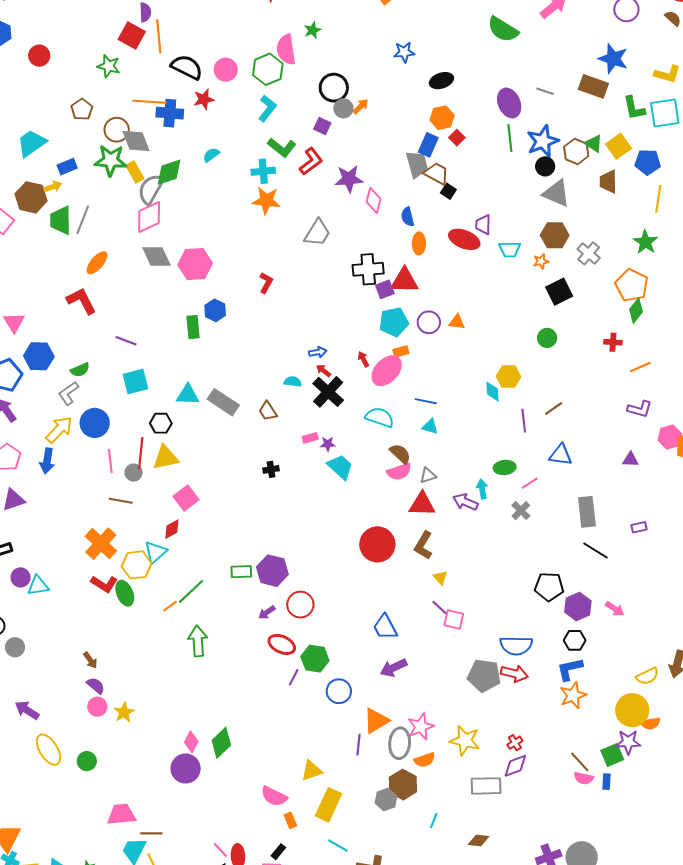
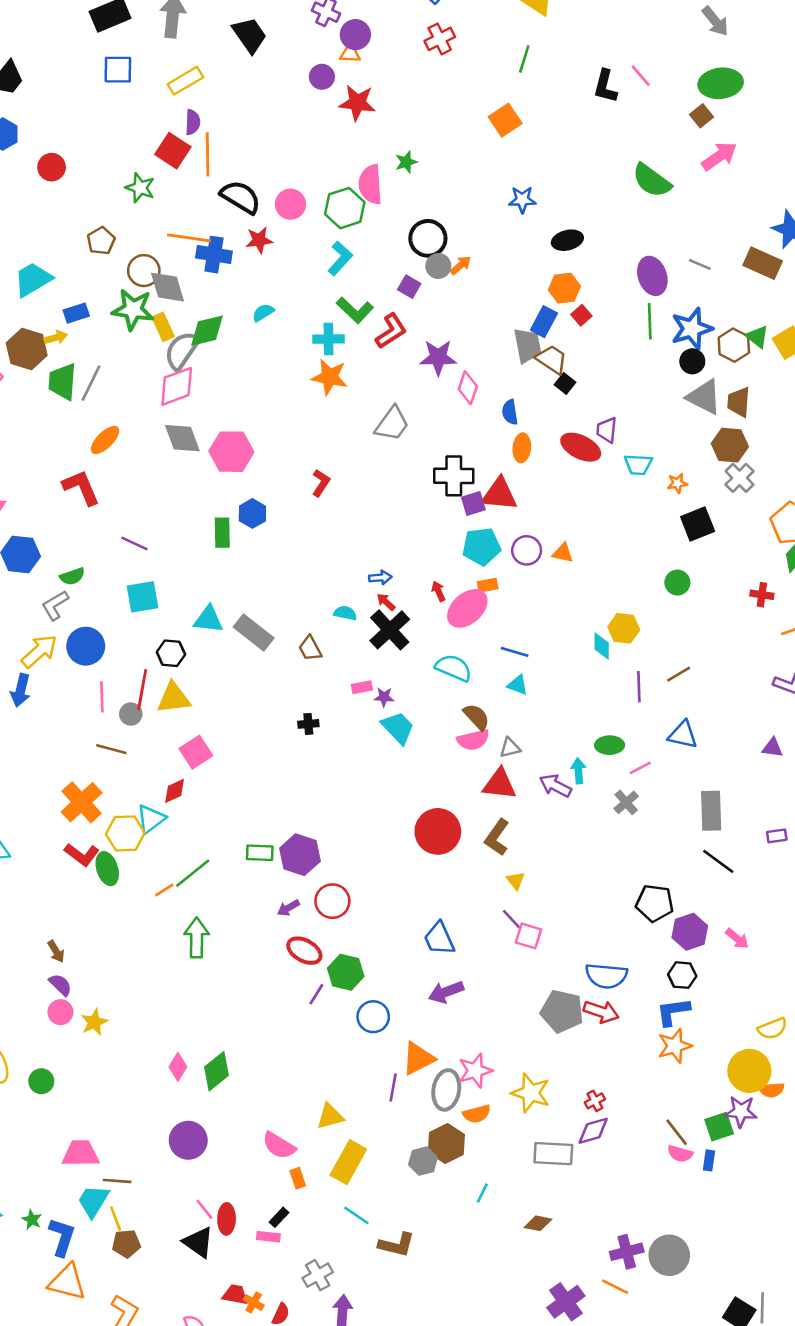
brown trapezoid: (608, 182) -> (739, 402), moved
brown hexagon: (555, 235) -> (730, 445), moved
purple circle: (186, 768) -> (188, 1140), moved

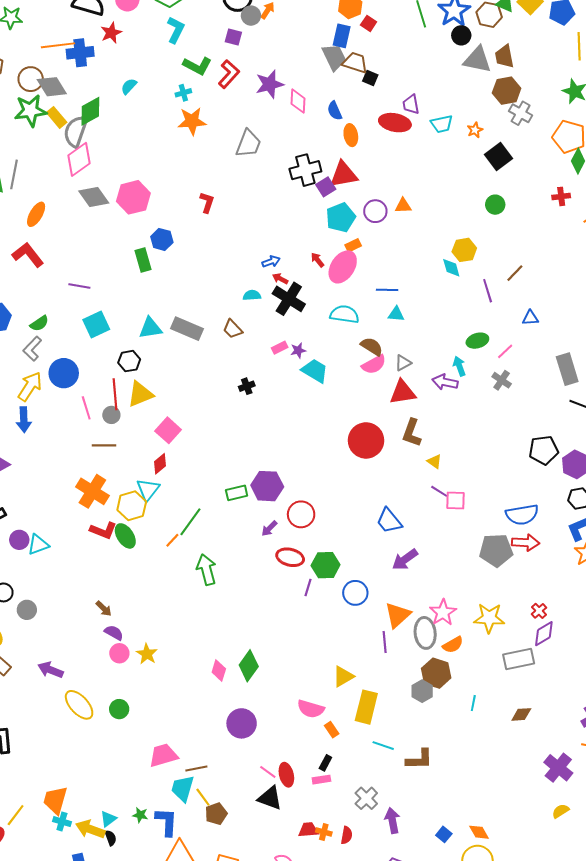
cyan cross: (329, 339) -> (183, 93), size x0.7
blue triangle: (683, 735) -> (530, 318), size x0.7

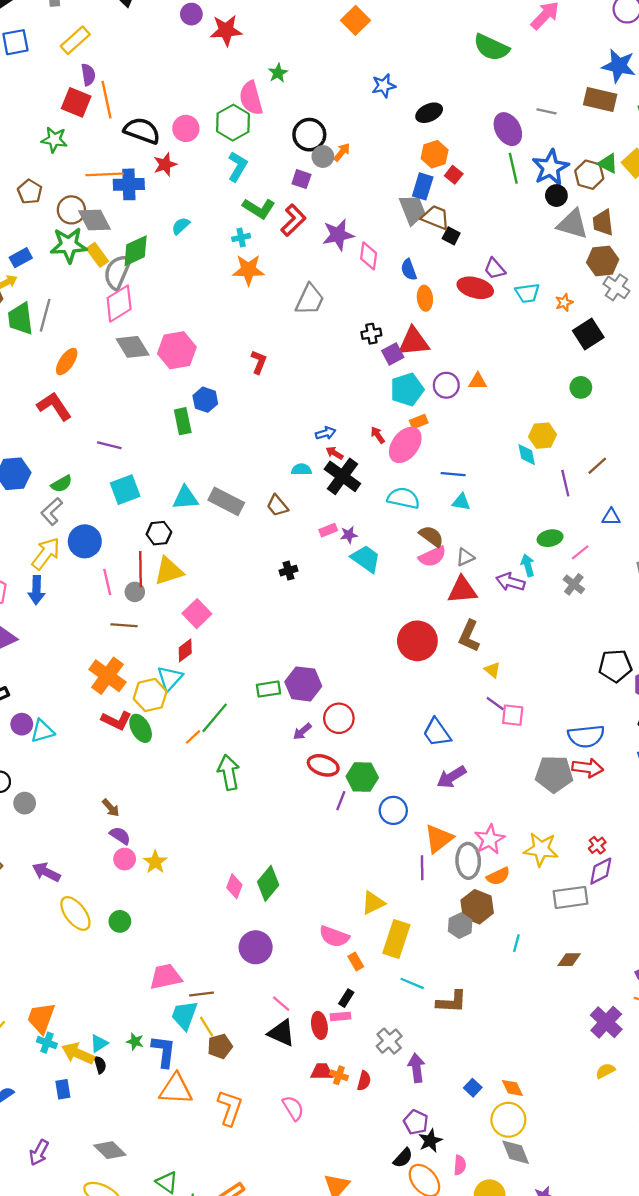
purple trapezoid: (411, 104) -> (495, 269), turned -35
black cross: (305, 170) -> (371, 334), size x0.6
red ellipse: (286, 775) -> (319, 1025), moved

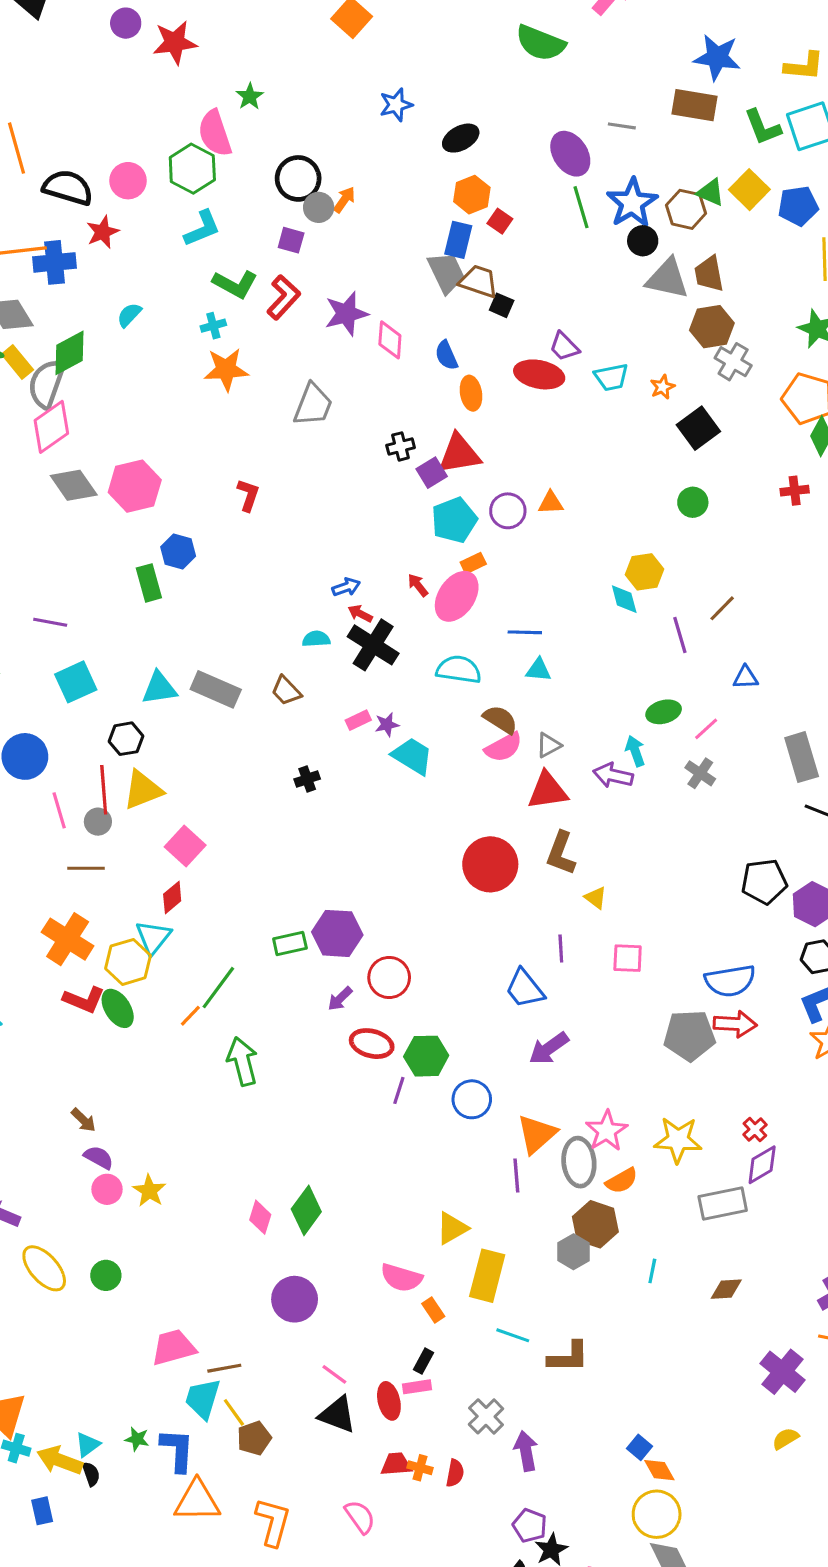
cyan L-shape: (238, 166) -> (202, 228), turned 40
purple line: (495, 704) -> (561, 949), moved, turned 54
blue square: (473, 1088) -> (640, 1447), moved

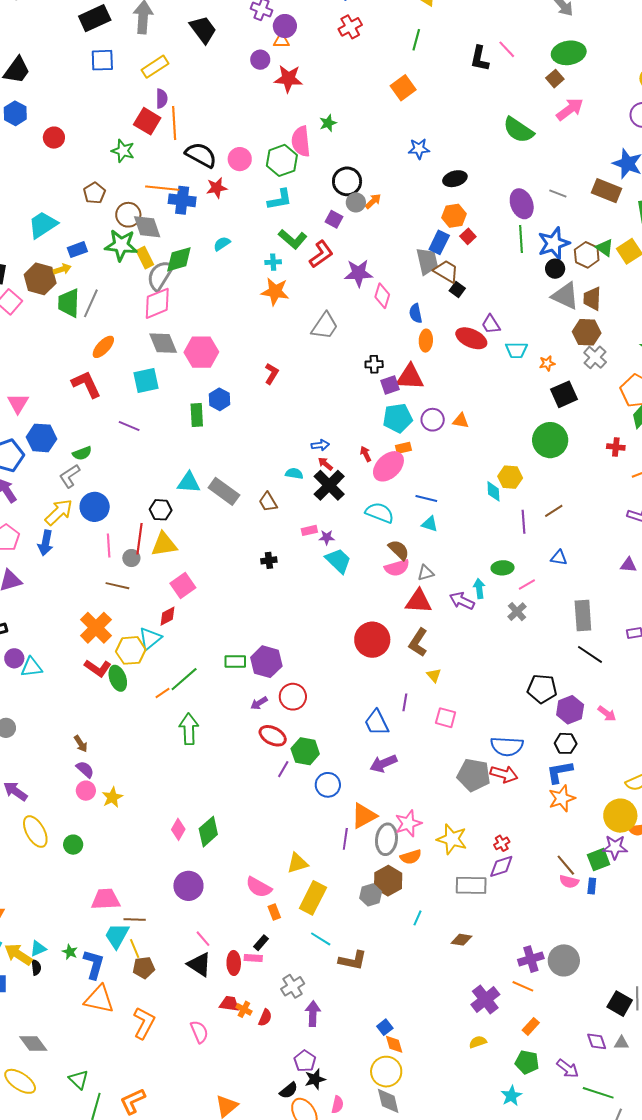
green circle: (693, 502) -> (550, 440), size x1.8
cyan square: (76, 682) -> (146, 381), moved

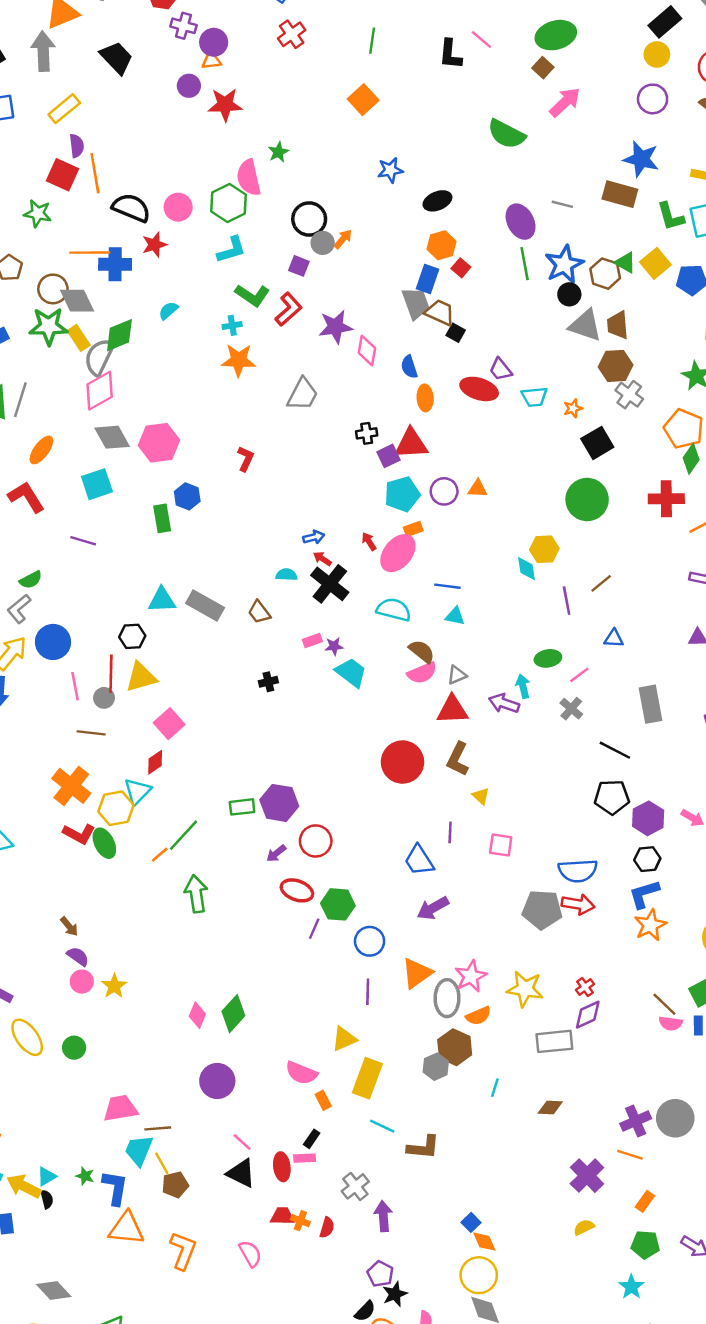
red cross: (616, 447) -> (666, 499), size x1.6
black line: (590, 654) -> (615, 750), moved
purple line: (345, 839) -> (368, 992), moved

